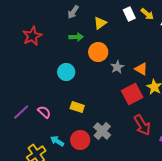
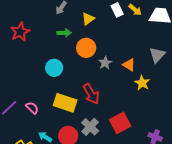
red square: (132, 94) -> (120, 123), moved
yellow rectangle: (77, 107) -> (65, 103), size x1.6
red arrow: (142, 125) -> (91, 94), moved

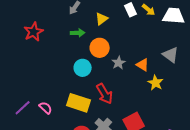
gray triangle: (157, 55) -> (171, 55), turned -36
cyan circle: (54, 68) -> (83, 68), moved

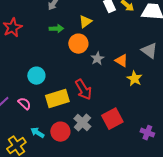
yellow triangle: (102, 19) -> (85, 22), moved
cyan circle: (83, 68) -> (36, 76), moved
yellow rectangle: (79, 103) -> (57, 99), turned -35

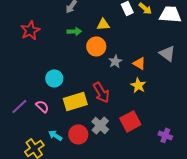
yellow triangle: (85, 22) -> (103, 24), turned 32
yellow star: (134, 79) -> (138, 85), moved

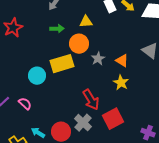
red arrow: (101, 92) -> (91, 100), moved
yellow rectangle: (75, 101) -> (62, 64), moved

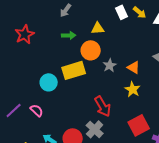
red square: (113, 119) -> (139, 125), moved

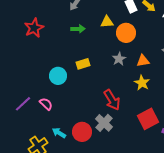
orange circle: (91, 50) -> (126, 33), moved
orange triangle: (134, 67) -> (143, 61), turned -40
yellow rectangle: (74, 70) -> (83, 64), size x0.6

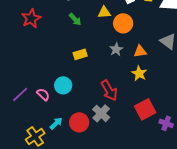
green arrow: (78, 29) -> (75, 19), turned 48
cyan circle: (58, 76) -> (63, 85), moved
cyan arrow: (59, 133) -> (56, 123), turned 104

